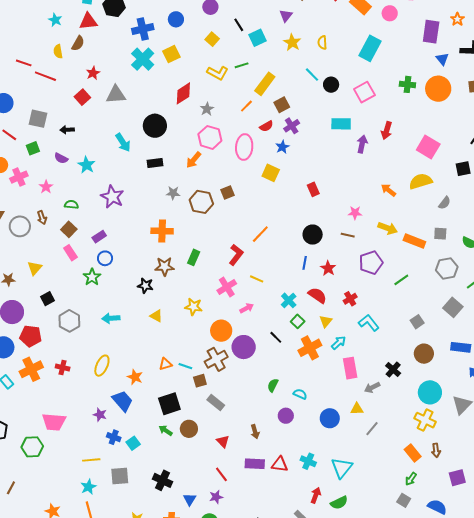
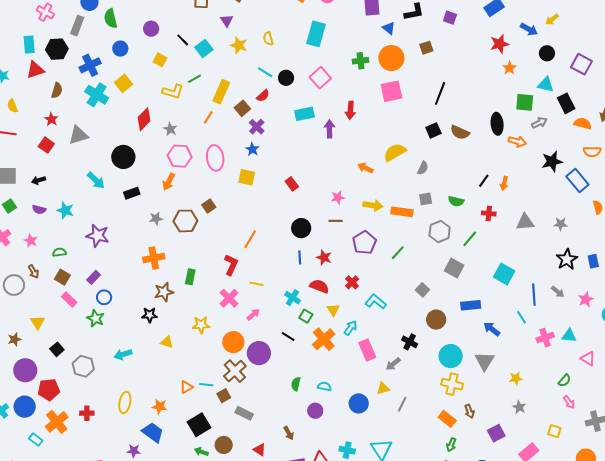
brown semicircle: (78, 43) -> (57, 90), moved
red semicircle: (266, 126) -> (263, 96), moved
pink square: (428, 147) -> (391, 91), moved, turned -30

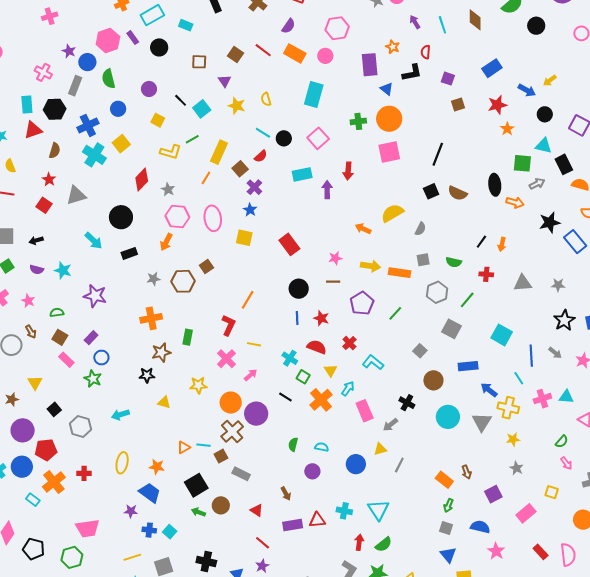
brown square: (426, 48) -> (458, 105), moved
red rectangle: (292, 184) -> (289, 244), size x1.5
yellow cross: (452, 384) -> (508, 408), moved

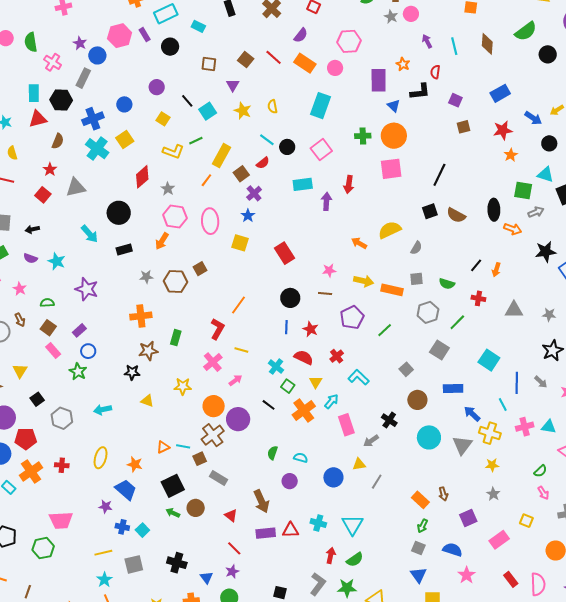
green semicircle: (108, 79) -> (31, 42), moved
brown arrow: (286, 494) -> (261, 501), size x1.6

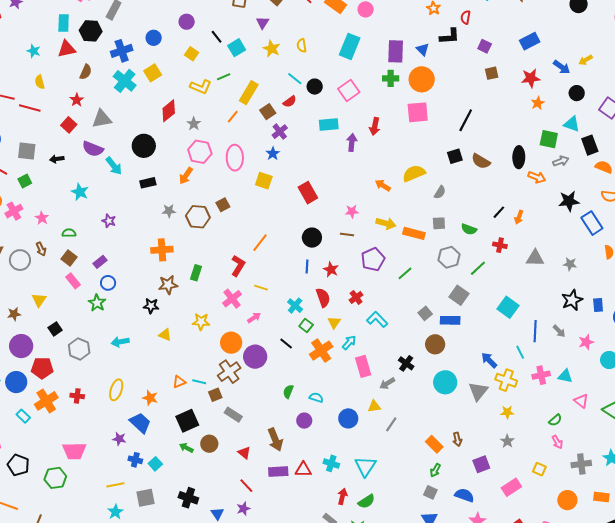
purple rectangle: (379, 80) -> (396, 51), moved
purple semicircle: (30, 258) -> (93, 149), moved, size x1.5
purple star: (87, 289) -> (109, 221), size x0.6
red semicircle: (304, 357) -> (323, 298), turned 42
blue rectangle: (453, 388) -> (450, 320), moved

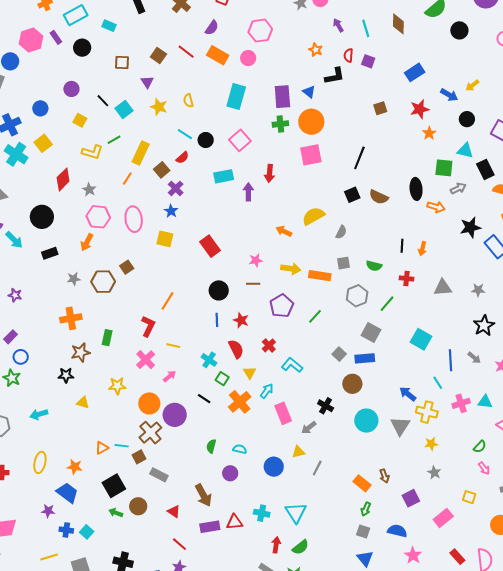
purple square: (485, 46) -> (368, 61), moved
black line: (499, 212) -> (402, 246), turned -32

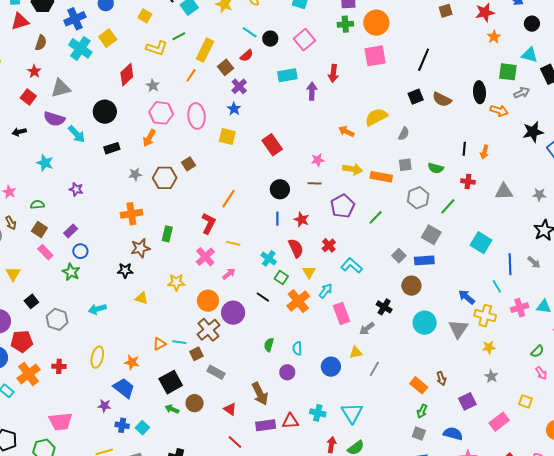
cyan semicircle: (240, 449) -> (297, 348), turned -104

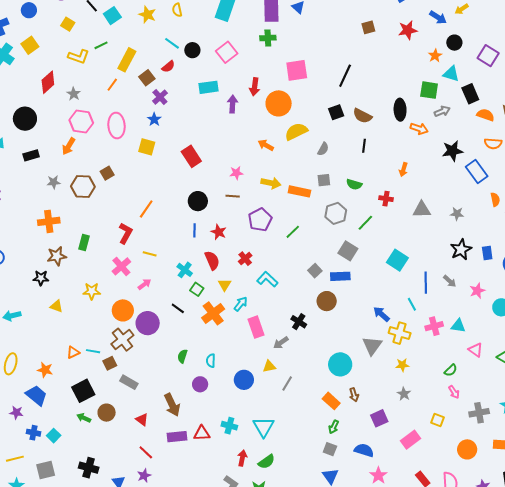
orange circle: (376, 23) -> (279, 103), moved
orange star: (494, 37) -> (435, 56), moved
black line: (464, 149) -> (364, 146), moved
cyan circle: (425, 323) -> (340, 364), moved

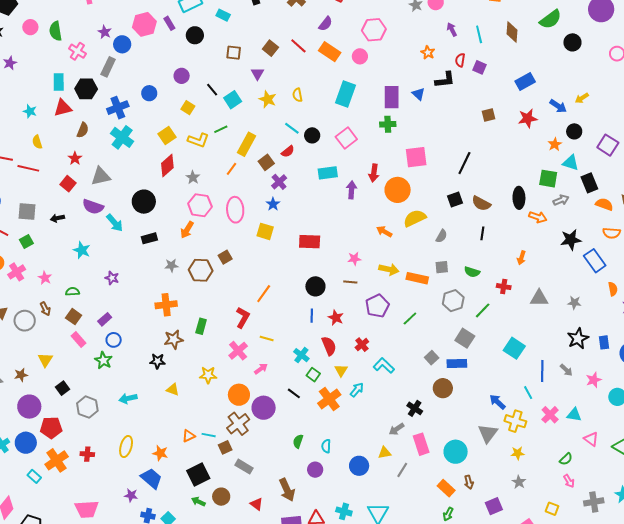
yellow square: (30, 45) -> (167, 136), moved
red rectangle: (191, 156) -> (310, 242), turned -55
pink cross: (434, 326) -> (550, 415), turned -30
pink rectangle: (256, 327) -> (421, 444), moved

